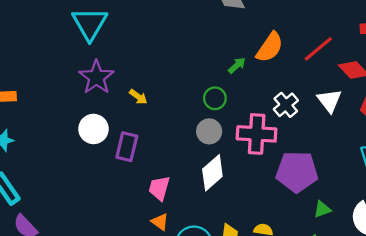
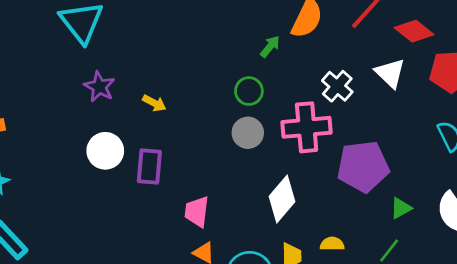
purple star: (96, 77) -> (99, 87), size x0.7
white diamond: (212, 173) -> (282, 199), moved

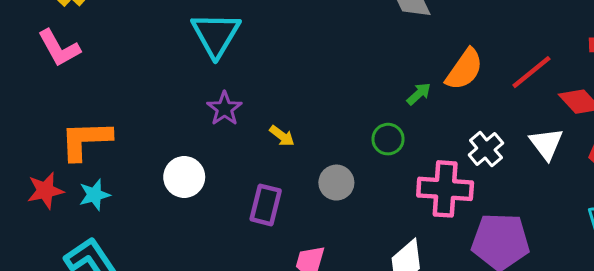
gray circle: (248, 133) -> (336, 183), moved
white circle: (105, 151) -> (184, 177), moved

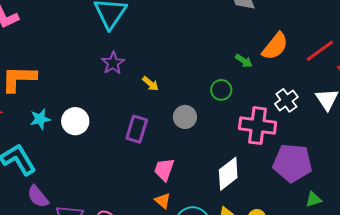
green arrow: (419, 94) -> (244, 61), turned 72
white circle: (184, 177) -> (75, 121), moved
cyan star: (94, 195) -> (40, 119), moved

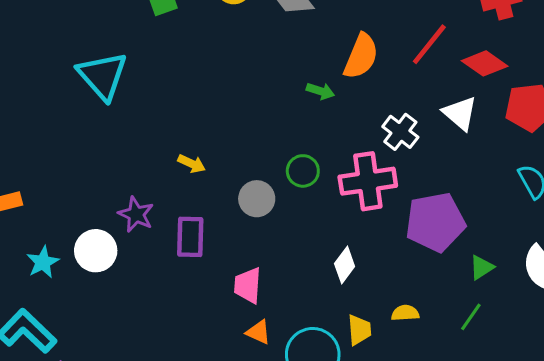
purple star: (113, 63) -> (136, 214), moved
green circle: (221, 90) -> (303, 171), moved
white diamond: (228, 174) -> (345, 265), size x0.7

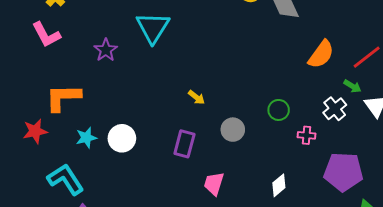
green arrow: (320, 91) -> (352, 86), moved
green circle: (303, 171) -> (279, 110), moved
pink cross: (368, 181) -> (306, 135), size x0.5
purple star: (136, 214) -> (106, 50), moved

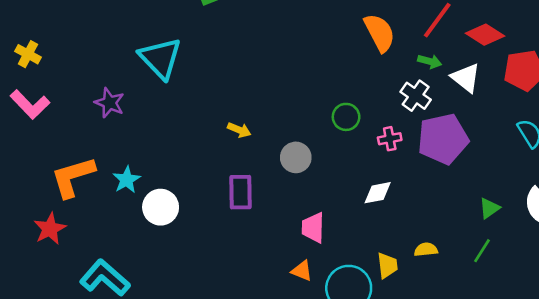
orange semicircle: (321, 54) -> (380, 33), turned -48
cyan star: (86, 138) -> (127, 180), moved
purple pentagon: (343, 172) -> (443, 139), moved
pink trapezoid: (214, 184) -> (313, 228), moved
white diamond: (279, 185) -> (378, 193), moved, turned 45

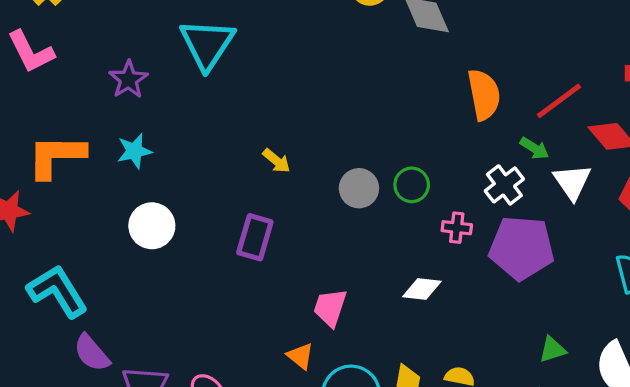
gray circle: (296, 157) -> (359, 188), moved
cyan star: (127, 180) -> (134, 151), moved

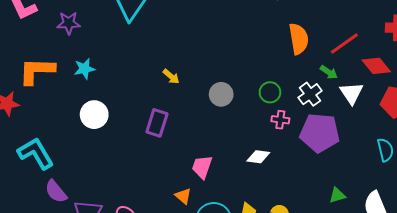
purple star: (128, 79) -> (69, 23), moved, turned 30
green circle: (412, 185) -> (270, 92), moved

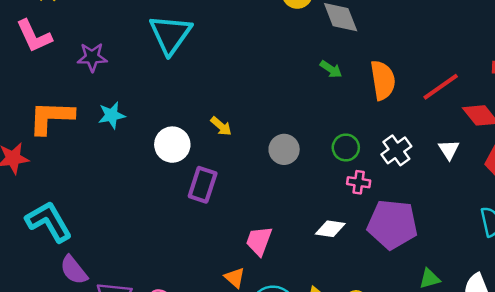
green arrow: (329, 72) -> (331, 69), moved
white triangle: (351, 93) -> (449, 150), size x0.7
white circle: (94, 115) -> (172, 145), moved
purple pentagon: (320, 133) -> (392, 224), moved

